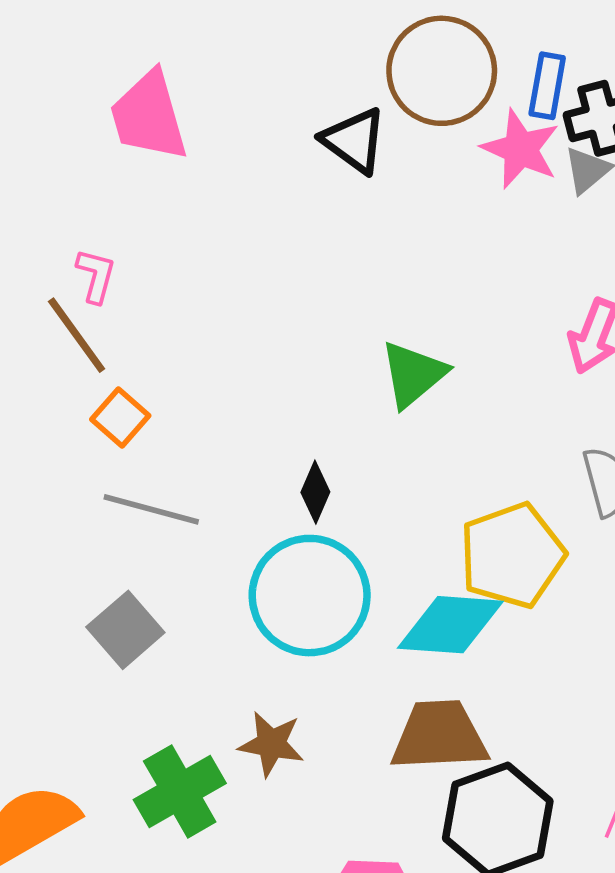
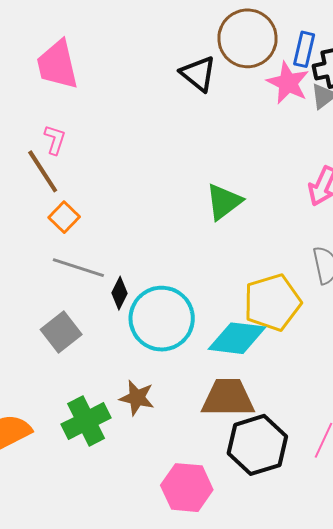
pink trapezoid: (149, 116) -> (57, 65), moved
black diamond: (315, 492) -> (120, 293), moved

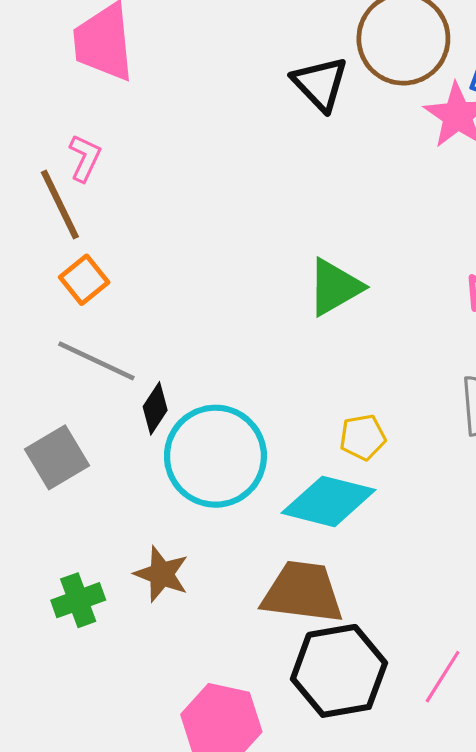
yellow pentagon: (272, 302) -> (363, 437), moved, size x0.5
green cross: (86, 421) -> (78, 600), size x0.7

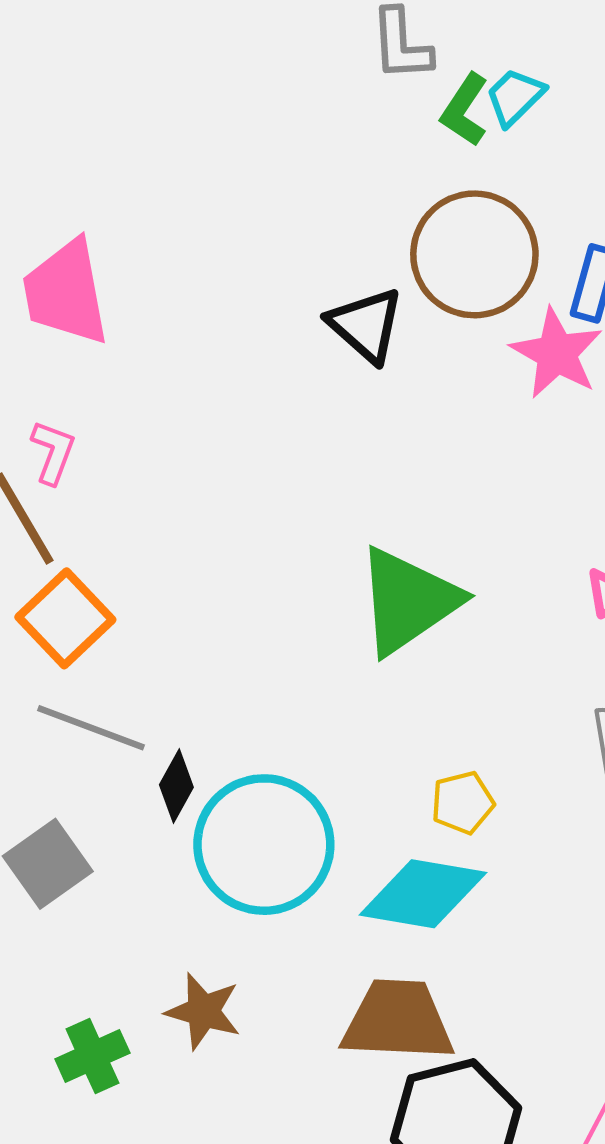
orange square: (84, 280) -> (65, 618), size x1.4
green triangle: (335, 287) -> (408, 601), size x1.4

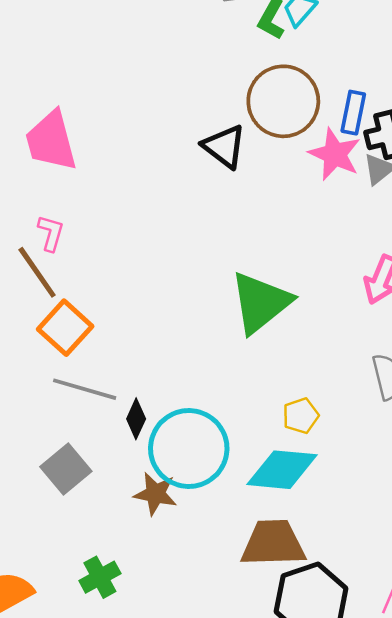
brown star: (203, 1011) -> (155, 494), moved

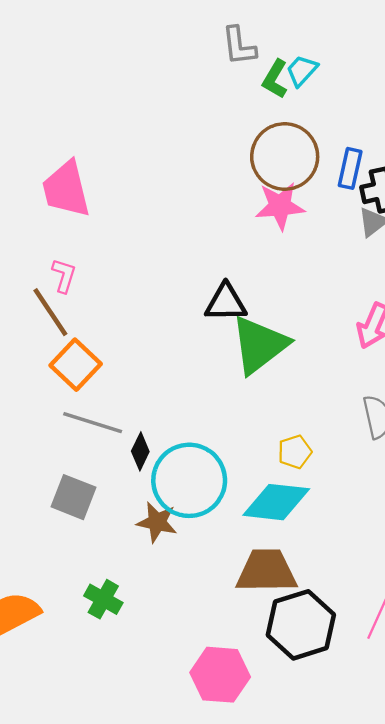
black triangle: (224, 147) -> (226, 303), moved, turned -39
pink star: (335, 154) -> (280, 206), moved, turned -30
gray square: (66, 469) -> (74, 497), turned -30
green cross: (100, 577) -> (103, 599), turned -33

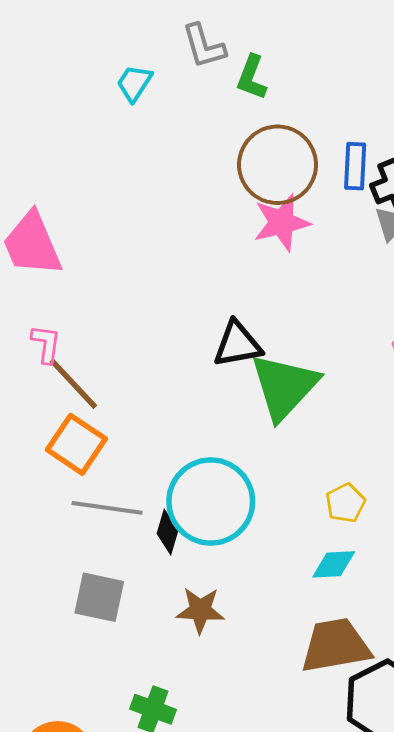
cyan trapezoid: (302, 70) -> (134, 83), moved
brown line: (50, 312) -> (73, 384), moved
cyan circle: (189, 480) -> (211, 501), moved
cyan diamond: (276, 502) -> (334, 564), size x0.6

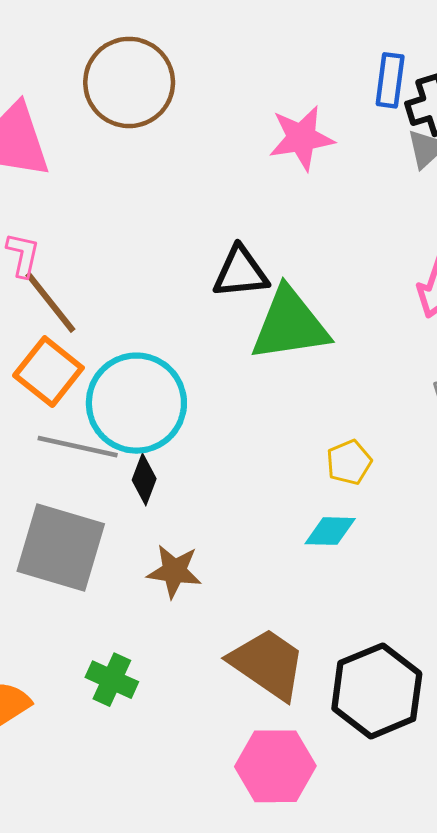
brown circle: (278, 165) -> (129, 82), moved
green triangle: (284, 387) -> (290, 325), turned 34
cyan circle: (211, 501) -> (136, 403), moved
gray square: (99, 597) -> (61, 547), size x1.5
brown trapezoid: (336, 646) -> (268, 664), moved, turned 40

